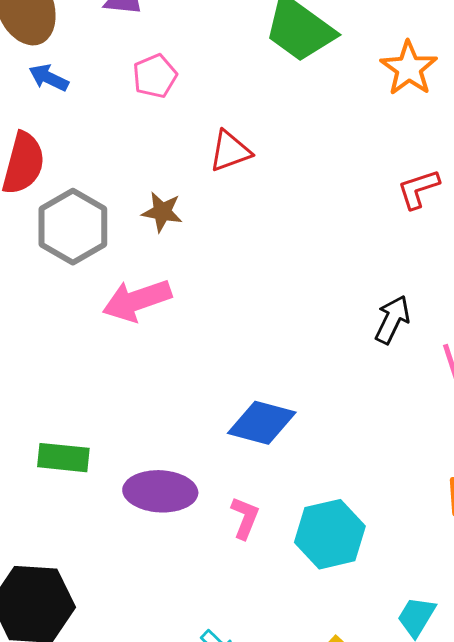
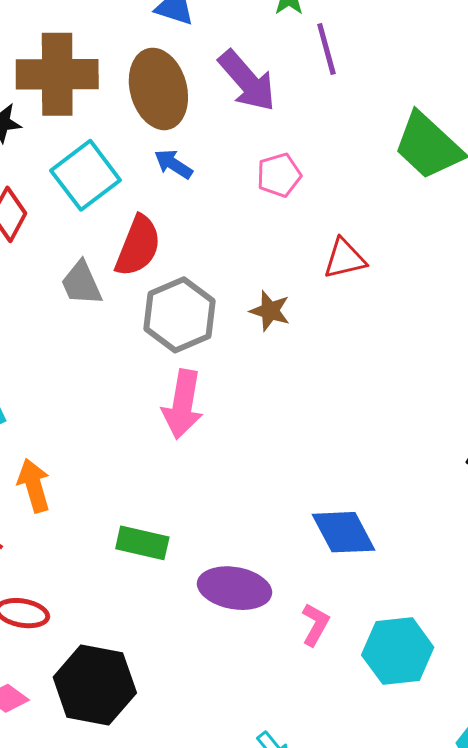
pink arrow: (137, 300) -> (183, 404), moved, turned -68
blue diamond: (262, 423) -> (343, 532), turned 40

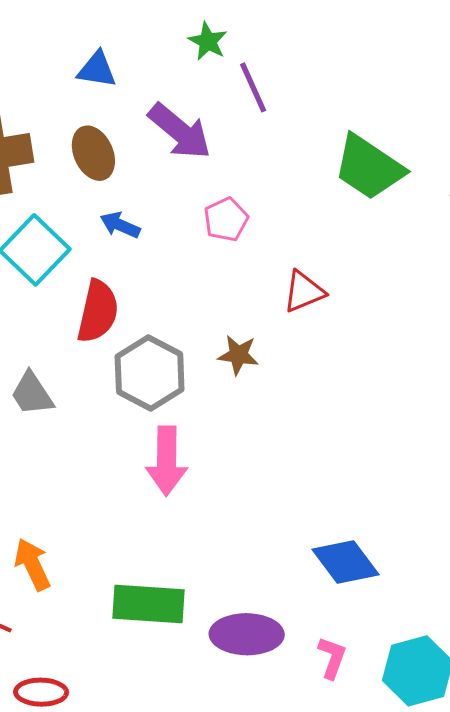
brown ellipse: (158, 89) -> (93, 153), size x0.7
gray trapezoid: (81, 283) -> (32, 394), moved
green rectangle: (142, 543) -> (149, 604), size x1.4

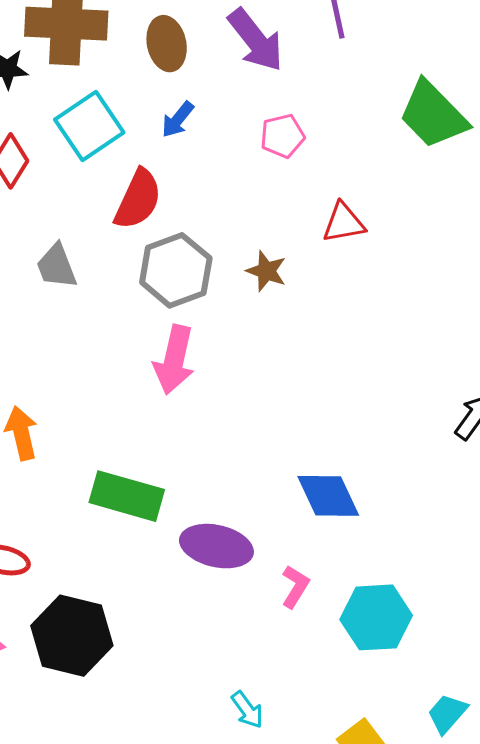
blue arrow: (120, 225) -> (178, 119), turned -87

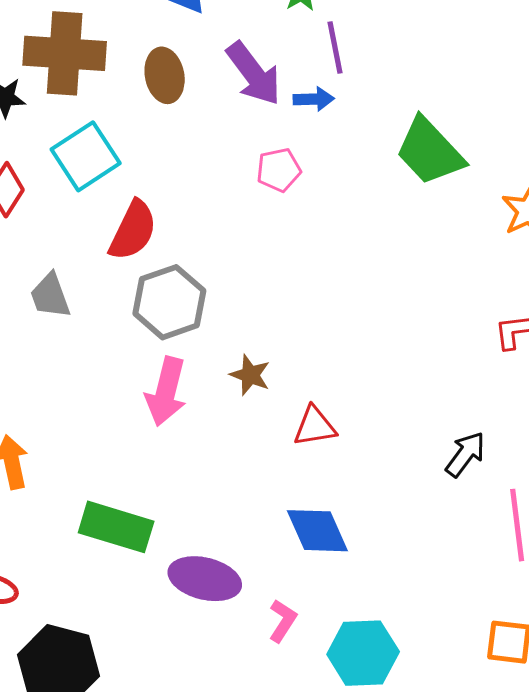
blue arrow: (178, 119) -> (314, 99), moved, turned -132
red triangle: (344, 223) -> (315, 426), moved
brown star: (266, 271) -> (250, 375), moved

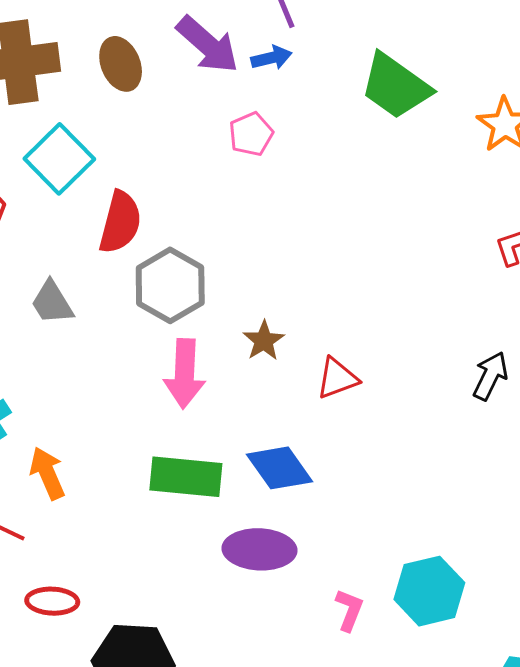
brown star: (250, 375) -> (264, 341), turned 30
green rectangle: (116, 527) -> (186, 477), moved
blue diamond: (317, 531) -> (280, 468), moved
pink L-shape: (283, 621) -> (349, 610), moved

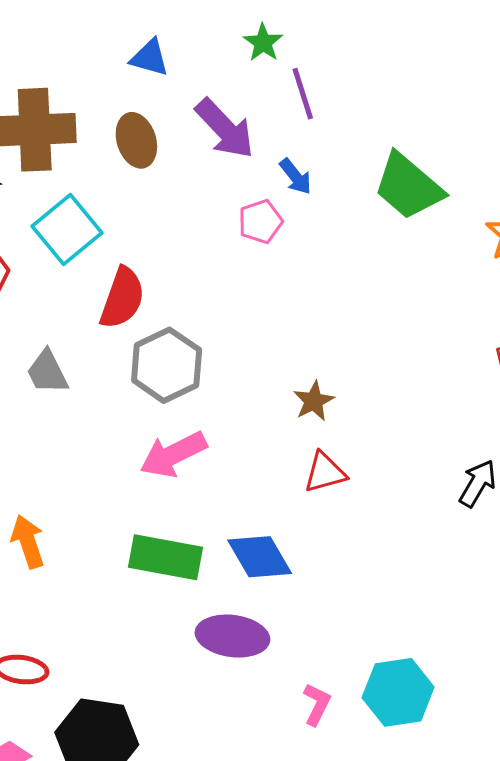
blue arrow: (271, 58) -> (296, 177), moved, turned 60
brown star: (264, 341) -> (314, 401), moved
pink arrow: (185, 374) -> (173, 454), turned 56

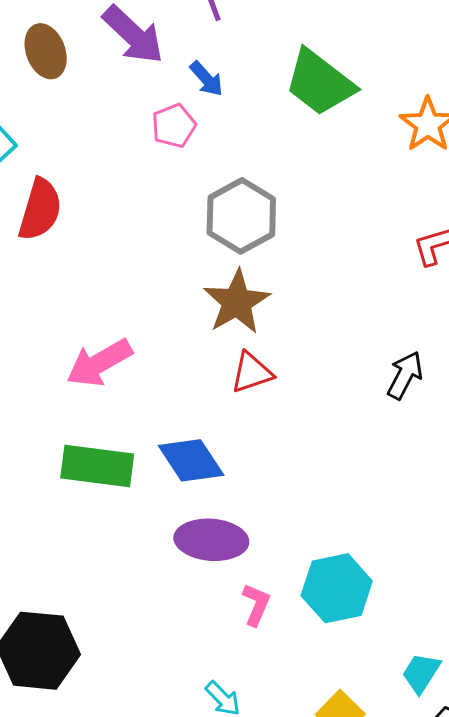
gray hexagon: (167, 365) -> (241, 216), moved
brown star: (314, 401) -> (237, 302), size x1.6
purple ellipse: (232, 636) -> (211, 540), moved

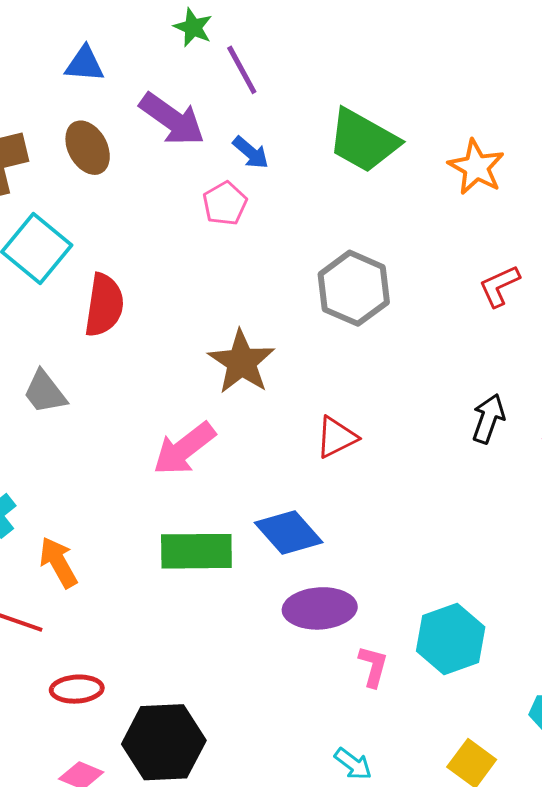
gray hexagon: (241, 216) -> (354, 288), moved
brown star: (237, 302) -> (242, 362), moved

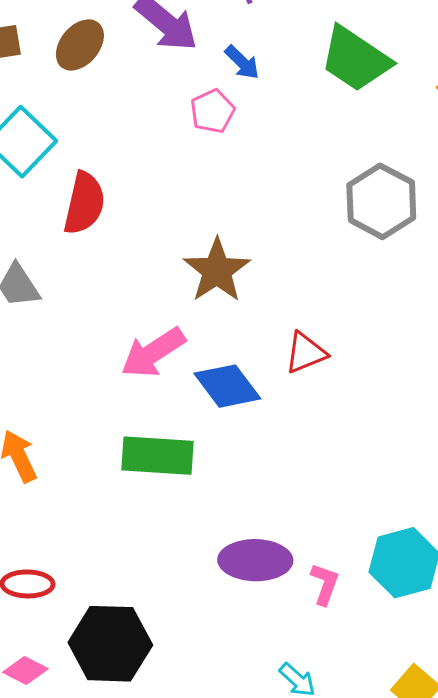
brown ellipse: (88, 148) -> (80, 45), turned 64
gray hexagon: (354, 288) -> (381, 201), moved
blue diamond: (289, 533) -> (227, 386), moved
purple ellipse: (320, 608) -> (255, 560), moved

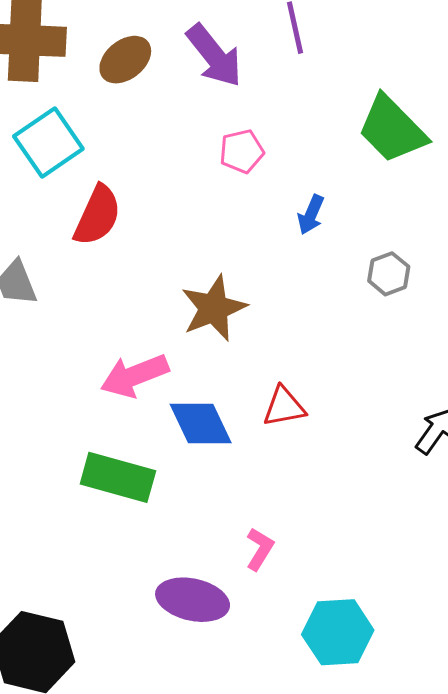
blue arrow: (242, 62) -> (311, 215), moved, turned 57
gray hexagon: (381, 201) -> (389, 274), size x0.6
pink L-shape: (325, 584) -> (260, 549), moved

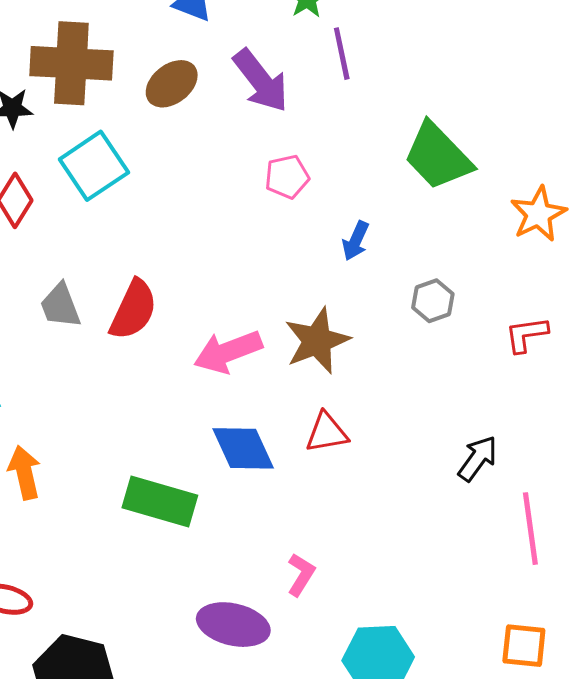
red semicircle: (97, 215) -> (133, 310), moved
brown star: (214, 308) -> (317, 341), moved
pink arrow: (135, 376) -> (228, 352), moved

